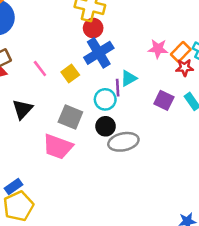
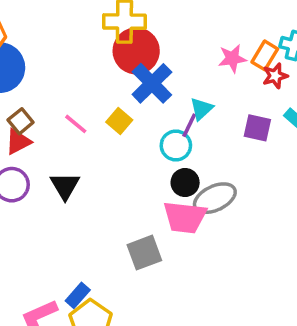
red circle: (93, 28) -> (136, 51), size x1.6
purple line: (118, 88) -> (189, 125), turned 42
gray square: (70, 117) -> (144, 253), moved, turned -30
pink trapezoid: (58, 147) -> (185, 217), moved

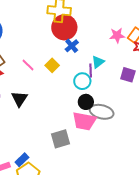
blue cross: (152, 83) -> (72, 46), size x0.6
purple line: (189, 125) -> (91, 70), turned -32
gray ellipse: (215, 198) -> (102, 112), turned 35

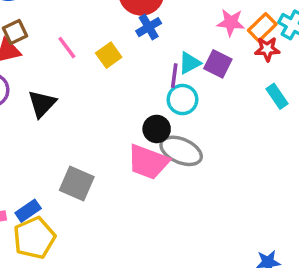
purple square: (128, 75) -> (218, 64), moved
cyan circle: (82, 81) -> (183, 100), moved
gray square: (60, 139) -> (77, 183), moved, turned 30

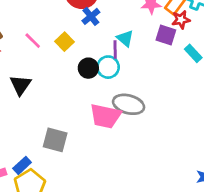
cyan triangle: (190, 63) -> (125, 38), turned -42
purple square: (218, 64) -> (166, 35), moved
cyan circle: (183, 100) -> (108, 67), moved
black circle: (157, 129) -> (88, 68), moved

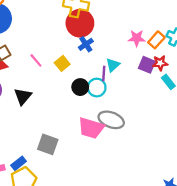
red star: (181, 20) -> (160, 63), moved
cyan triangle: (125, 38) -> (113, 65), turned 32

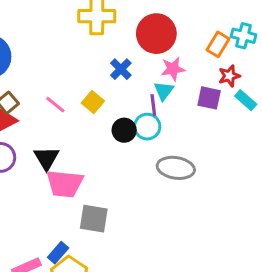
red circle: (80, 23) -> (156, 34), moved
pink star: (137, 38) -> (173, 69), moved
purple square: (147, 65) -> (209, 98), moved
pink trapezoid: (91, 128) -> (65, 184), moved

